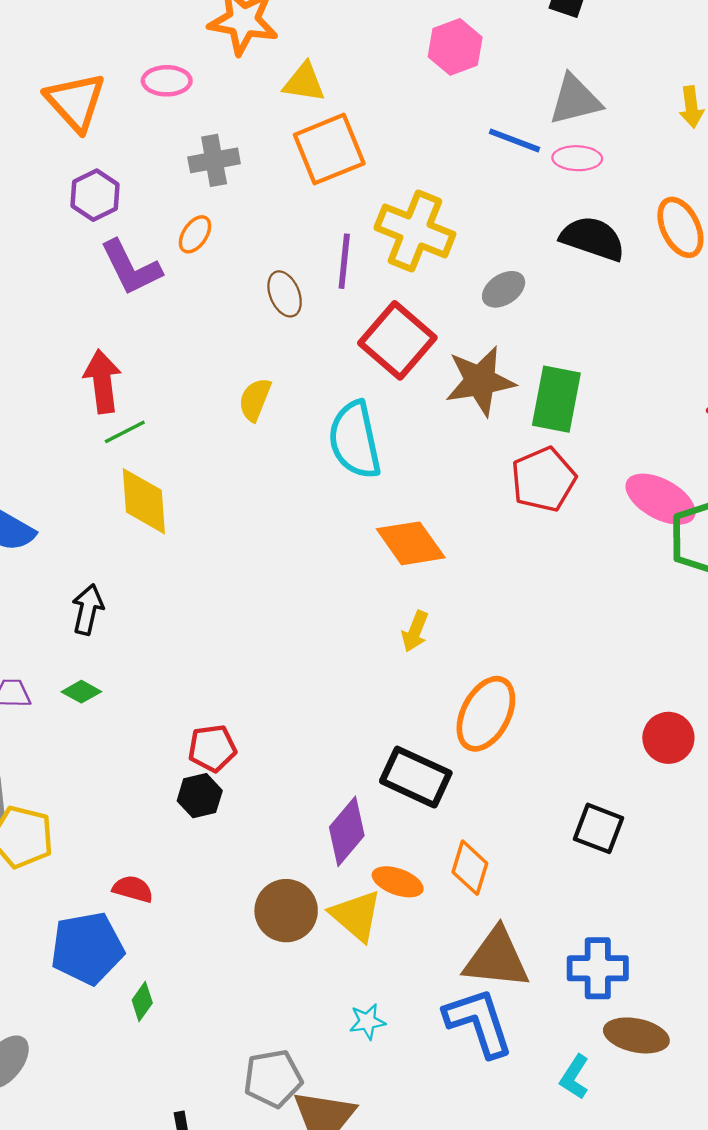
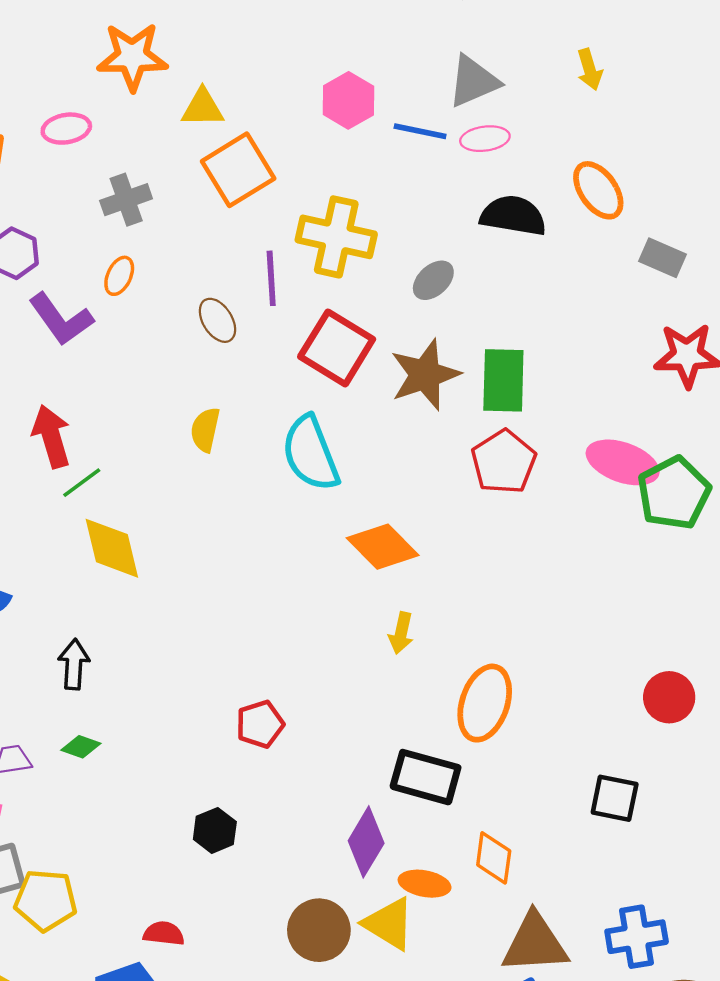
pink hexagon: (455, 47) -> (348, 100), moved
red pentagon: (212, 748) -> (260, 724), moved

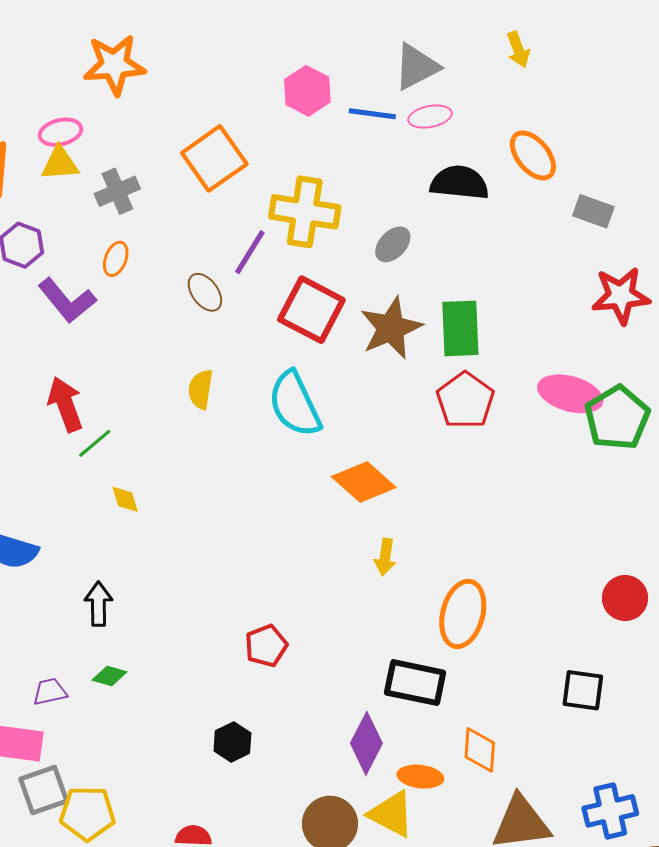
yellow triangle: (203, 108) -> (60, 163), moved
purple line: (271, 278) -> (250, 252), turned 39
yellow diamond: (112, 548) -> (125, 499), size x0.5

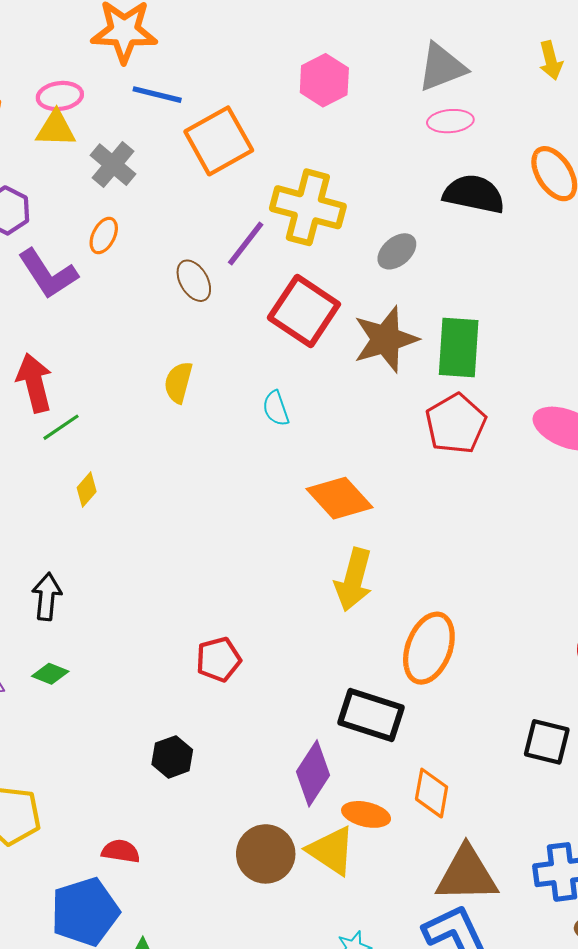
blue line: (372, 114) -> (157, 95), moved
gray cross: (117, 191) -> (113, 165), turned -33
cyan semicircle: (295, 404) -> (276, 408), size x0.5
yellow diamond: (125, 499) -> (87, 490), turned 52
yellow arrow: (385, 557) -> (354, 580), size x1.6

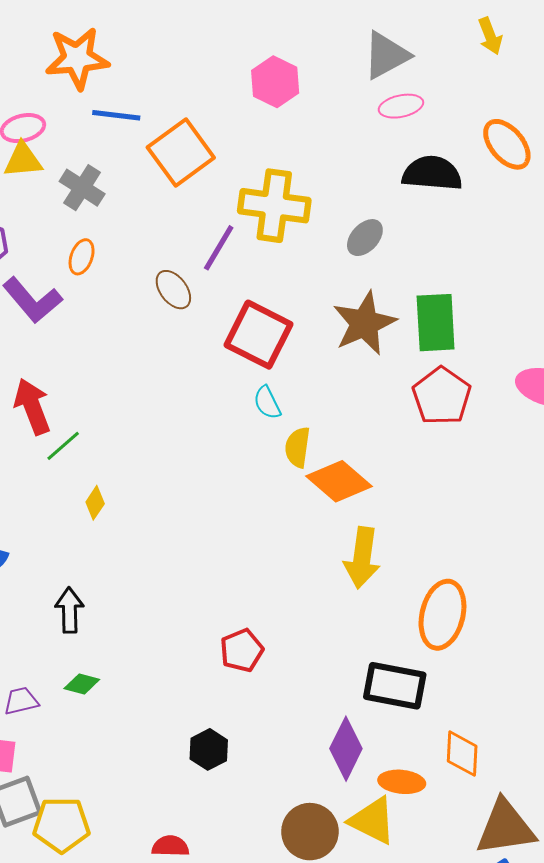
red square: (304, 311) -> (259, 335), moved
yellow semicircle: (178, 382) -> (298, 447), moved

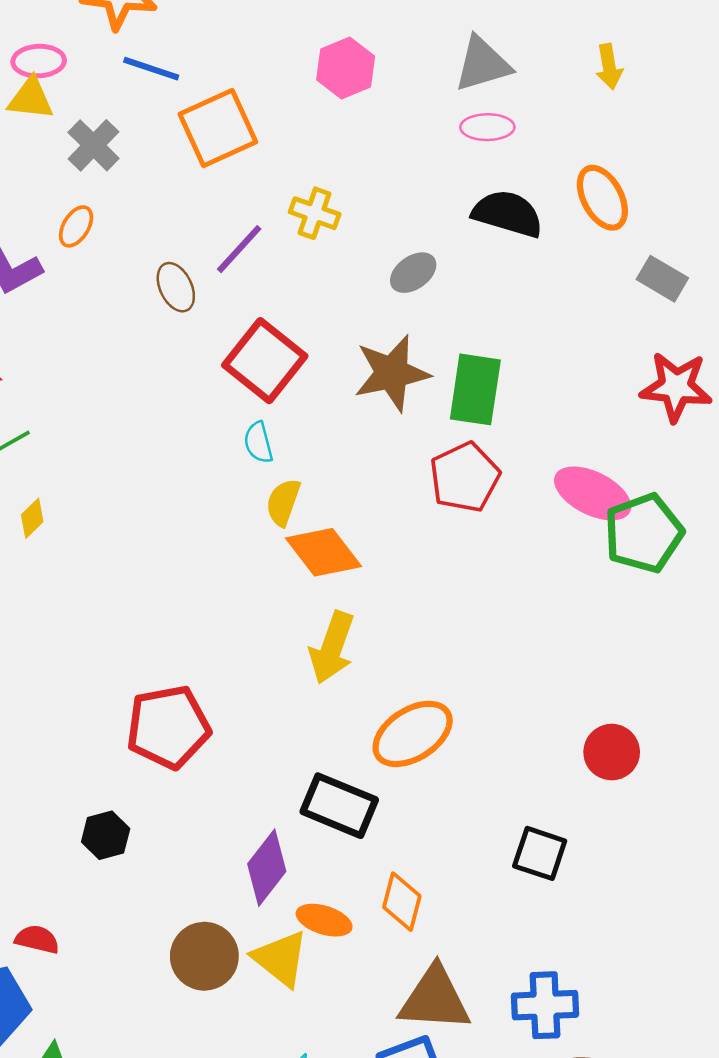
yellow cross: (274, 206) -> (315, 213), size x0.6
orange ellipse: (442, 615) -> (413, 734), turned 32
red pentagon: (242, 650) -> (168, 727), size x1.6

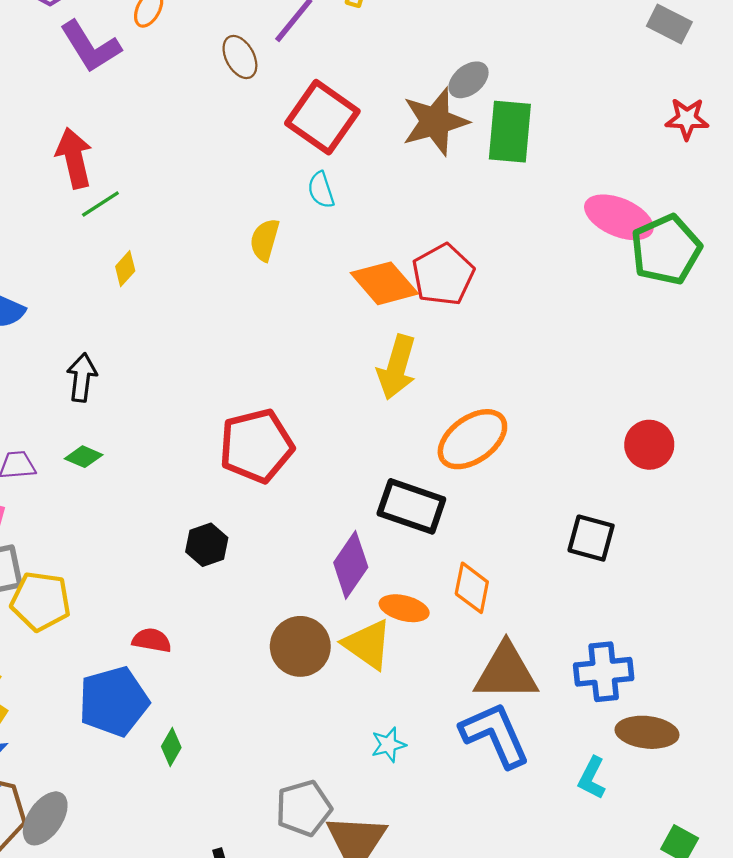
gray ellipse: (413, 273) -> (469, 80), moved
red star: (676, 387) -> (687, 119), size x0.7
red pentagon: (465, 477) -> (443, 275), moved
yellow semicircle: (283, 502) -> (265, 240), moved

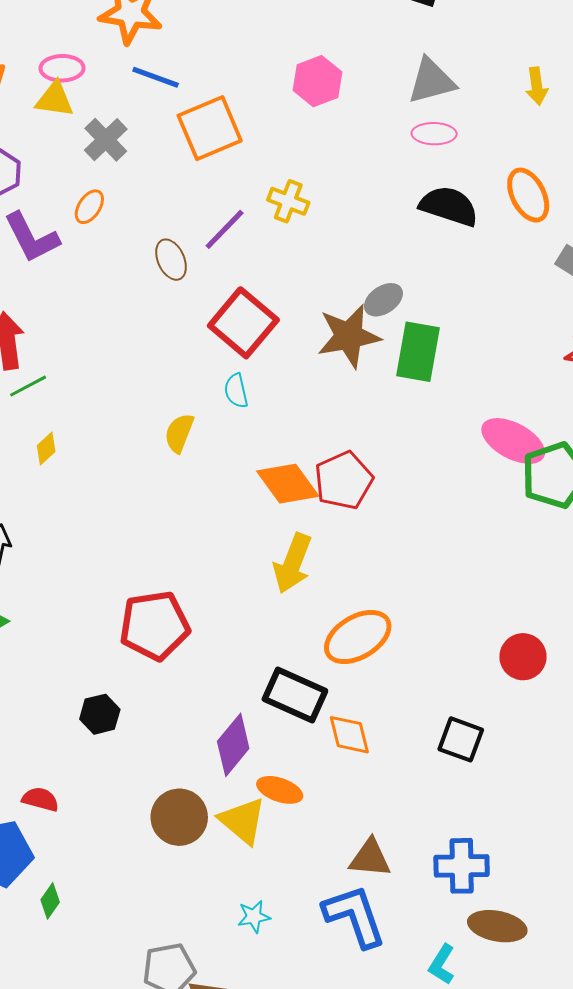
orange diamond: (472, 588) -> (349, 735), moved, turned -30
brown triangle: (506, 672) -> (370, 858), size x0.7

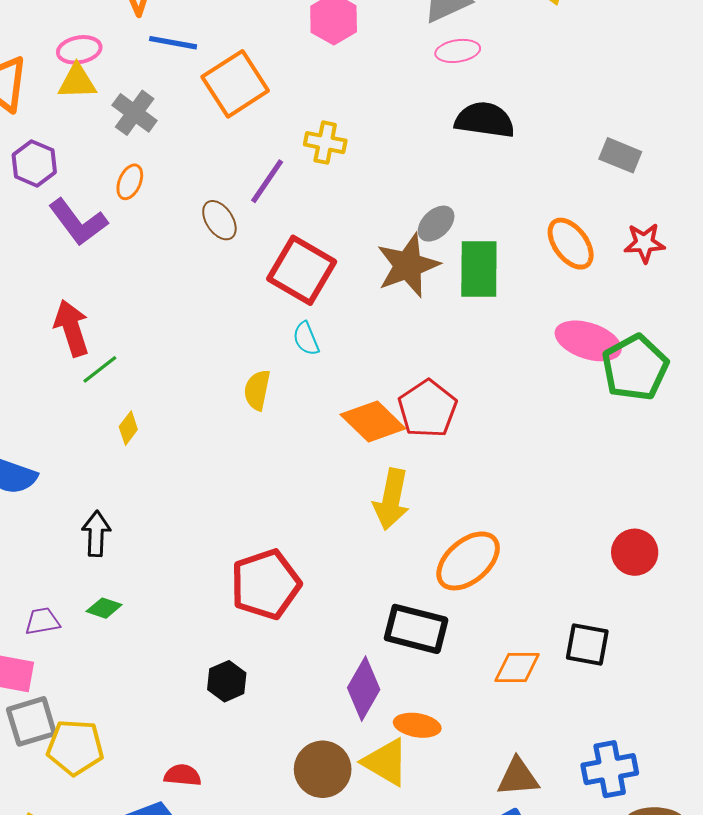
orange ellipse: (528, 195) -> (571, 244), moved
orange diamond: (349, 735) -> (517, 668), moved, turned -66

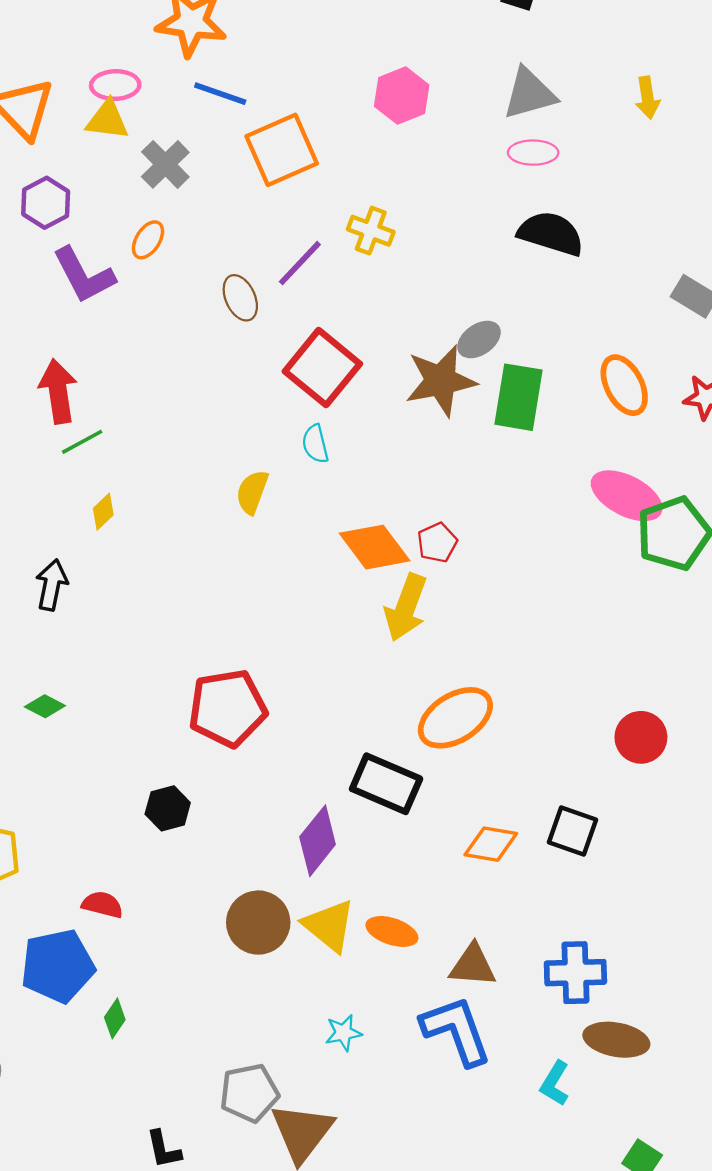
red pentagon: (427, 409) -> (437, 543), size x0.6
yellow arrow: (391, 499) -> (406, 607), moved
black arrow: (96, 534) -> (52, 585), moved
orange ellipse: (417, 725) -> (392, 931), moved

